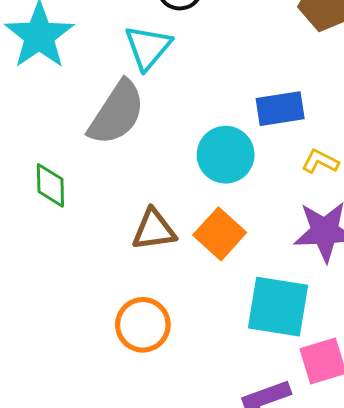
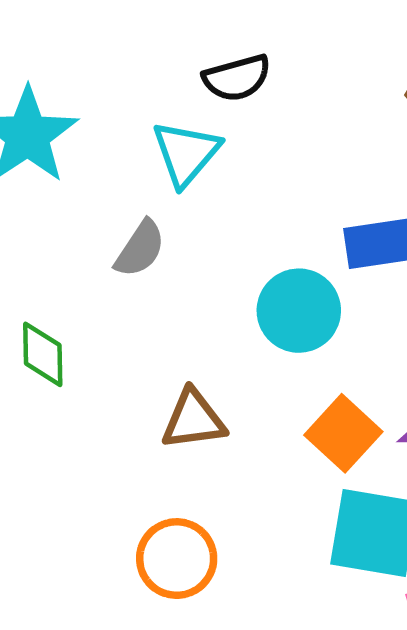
gray semicircle: (117, 113) -> (140, 249), size x0.6
orange square: (220, 234) -> (343, 433), moved

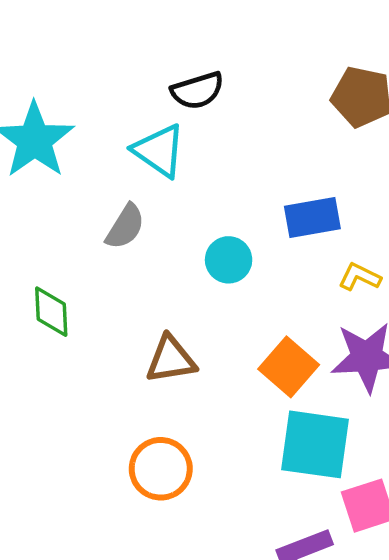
cyan triangle: (186, 153) -> (159, 151), turned -34
cyan circle: (299, 311) -> (229, 260), moved, size x0.7

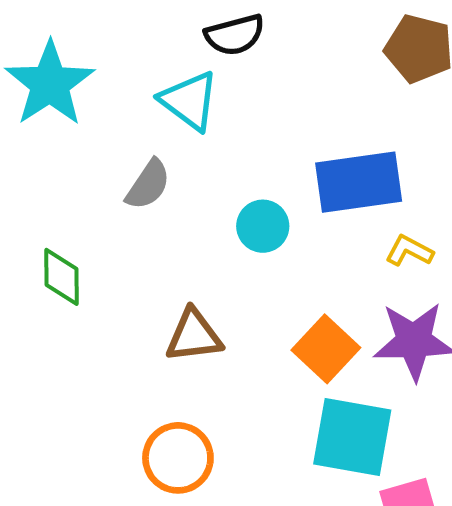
blue rectangle: (312, 218) -> (359, 182), size x1.4

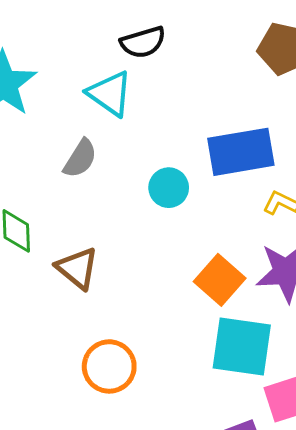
brown triangle: (194, 336) -> (77, 268), moved, turned 48

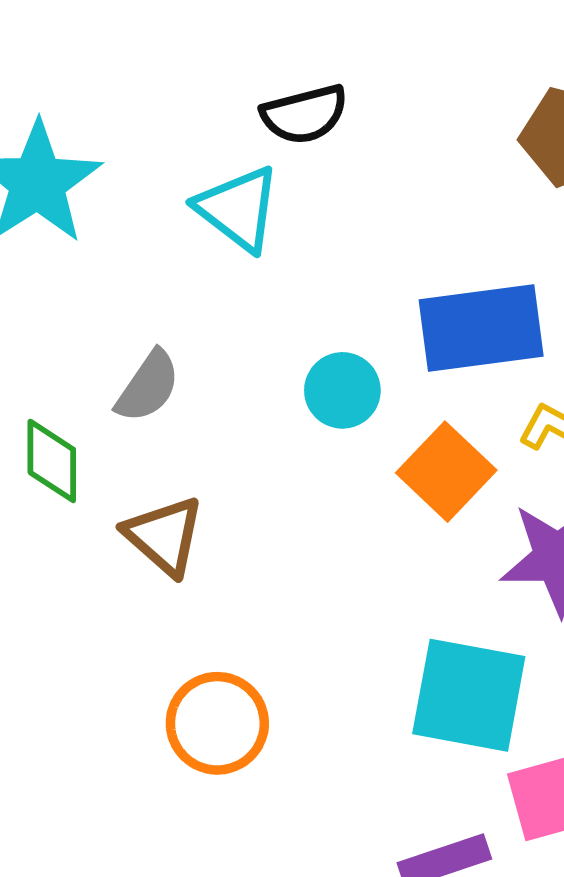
gray semicircle: (80, 159) -> (148, 386), moved
orange square: (220, 280) -> (446, 472), moved

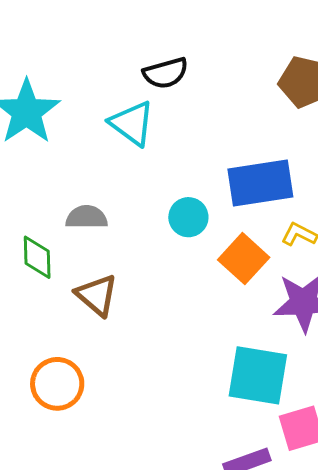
gray semicircle: (148, 386) -> (87, 217), turned -123
orange circle: (217, 723) -> (57, 384), moved

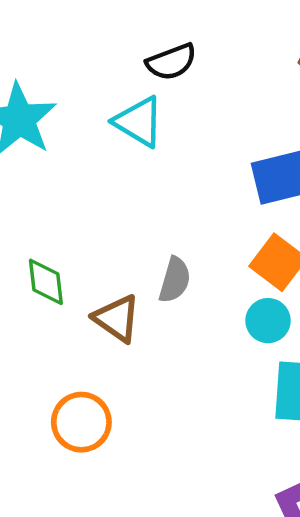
gray semicircle: (87, 217) -> (175, 280), moved, turned 111
cyan circle: (188, 217) -> (268, 321), moved

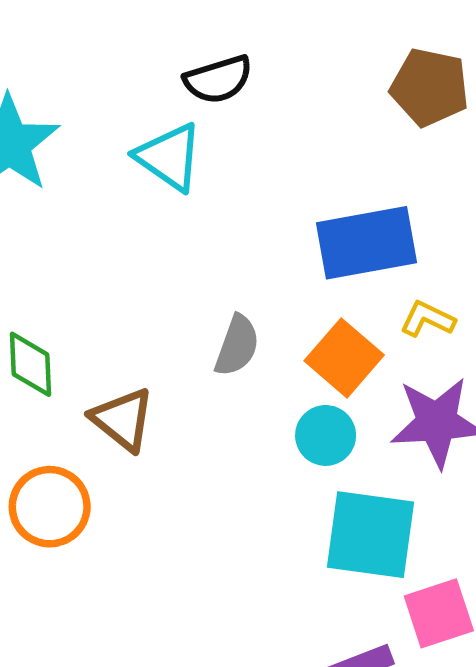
gray semicircle: (175, 280) -> (237, 346), moved
orange circle: (81, 422) -> (50, 507), moved

